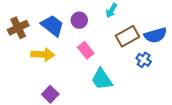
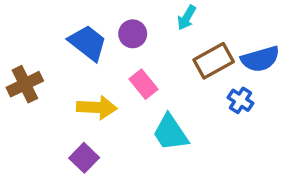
brown cross: (18, 28) -> (25, 84), moved
yellow arrow: (43, 54) -> (97, 108), moved

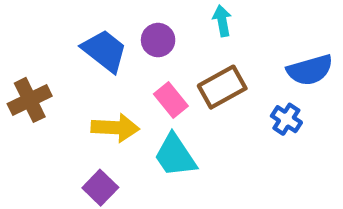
cyan arrow: (187, 18) -> (222, 21), turned 140
brown rectangle: (214, 61) -> (222, 87), moved
cyan trapezoid: (170, 133) -> (175, 156), moved

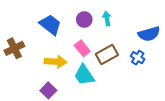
cyan arrow: (222, 21) -> (107, 18), moved
purple circle: (158, 40) -> (84, 20), moved
brown rectangle: (222, 87) -> (107, 54), moved

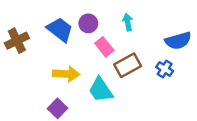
purple circle: (84, 20) -> (88, 23), moved
brown cross: (14, 48) -> (17, 41), moved
pink rectangle: (82, 48) -> (104, 47), moved

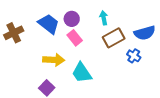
pink rectangle: (104, 47) -> (75, 38), moved
brown rectangle: (128, 65) -> (114, 38), moved

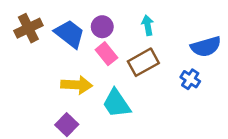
brown cross: (14, 33) -> (28, 28), moved
brown rectangle: (114, 38) -> (143, 62), moved

